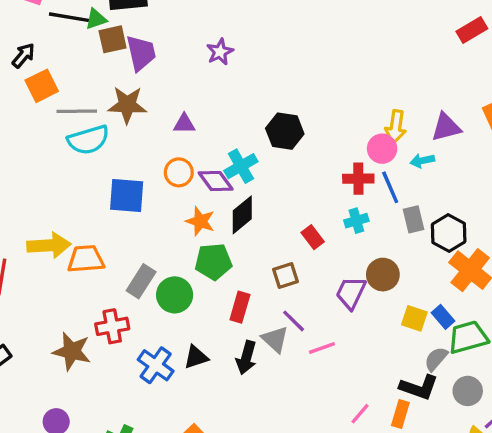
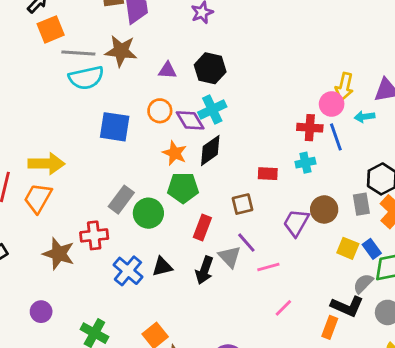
black hexagon: (285, 131) -> (210, 68), moved
gray rectangle: (413, 219) -> (361, 204), moved
red rectangle: (313, 237) -> (268, 174), turned -54
orange trapezoid: (86, 259) -> (38, 198), moved, turned -60
pink line: (360, 414) -> (283, 308), moved

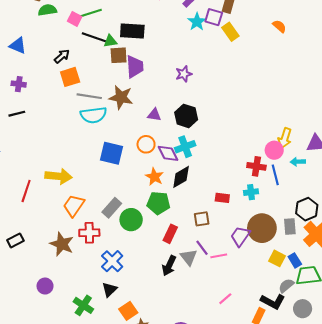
orange trapezoid: (38, 198) -> (74, 206), moved
brown circle: (324, 209) -> (262, 228), size x1.4
black triangle: (162, 267) -> (109, 290), moved, turned -35
pink line: (268, 267) -> (219, 256), moved

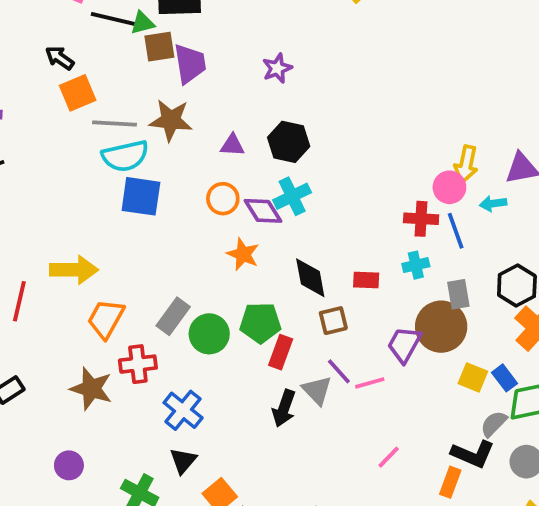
black arrow: (62, 56) -> (60, 58), turned -98
blue square: (111, 153) -> (141, 196), moved
black diamond: (181, 177) -> (310, 278), moved, turned -65
green pentagon: (158, 203) -> (260, 323), moved
gray rectangle: (290, 227) -> (458, 294), moved

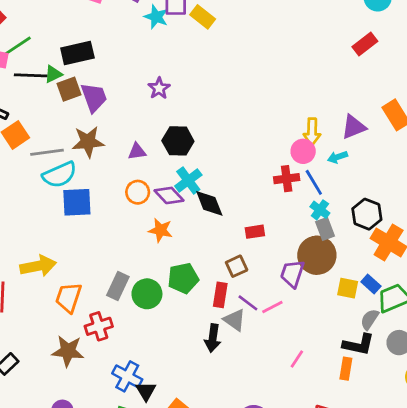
cyan cross: (416, 265) -> (320, 210), moved, turned -30
black diamond: (310, 278) -> (209, 203), moved
red rectangle: (281, 352) -> (220, 295), moved
blue cross: (183, 410) -> (127, 376), moved

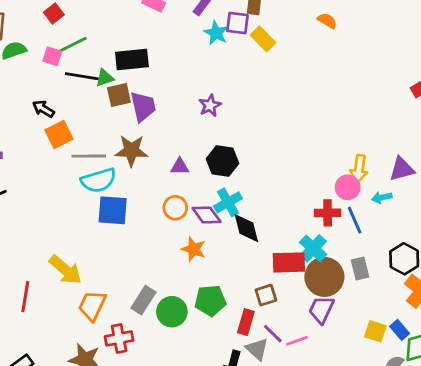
cyan cross: (320, 210) -> (313, 248), moved, size x1.4
red rectangle: (255, 232) -> (289, 262), size x1.6
brown circle: (317, 255) -> (324, 277), moved
yellow arrow: (38, 266) -> (65, 270), turned 44

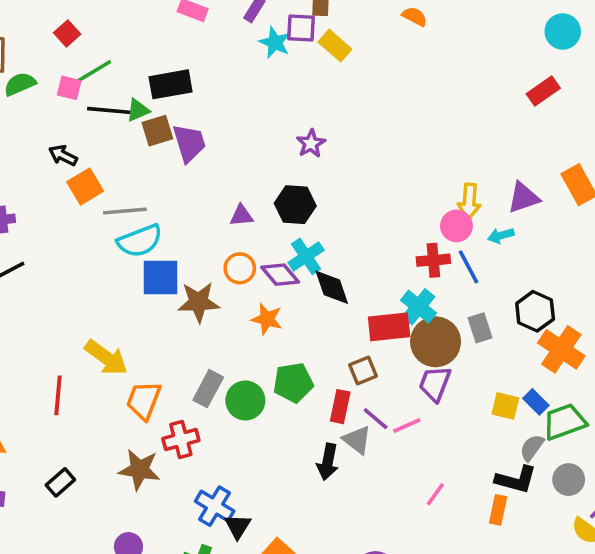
purple star: (210, 105) -> (311, 144), moved
brown star: (131, 151) -> (199, 302), moved

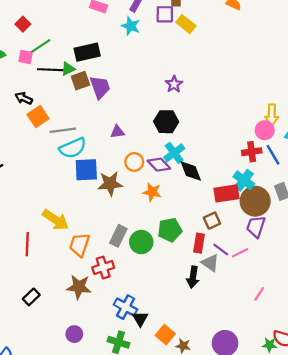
cyan star: (275, 43) -> (131, 26), moved
purple triangle: (241, 216) -> (117, 132), moved

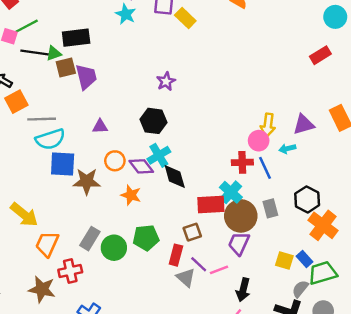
black arrow: (193, 277) -> (243, 290), moved

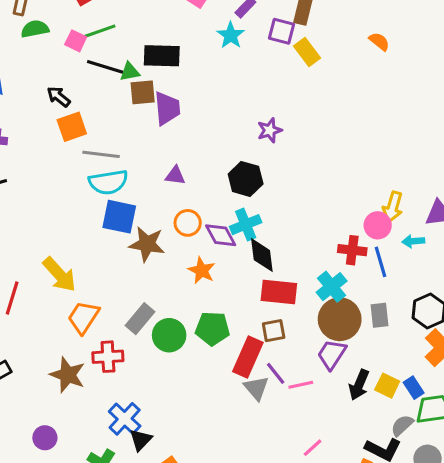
red rectangle: (211, 205) -> (279, 292), moved
red rectangle: (176, 255) -> (248, 357), size x1.4
black arrow: (243, 290) -> (359, 385), moved

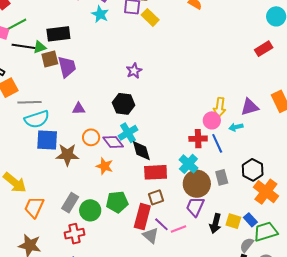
red cross: (108, 357) -> (75, 234), moved

